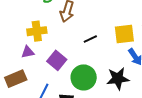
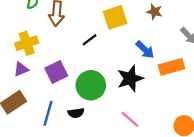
yellow square: (124, 34) -> (115, 17), moved
purple square: (57, 60) -> (56, 72), turned 36

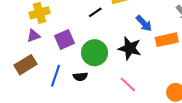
black star: (130, 78) -> (130, 48), turned 30

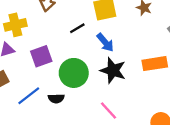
blue arrow: (144, 23) -> (105, 42), moved
blue line: (55, 76) -> (29, 96), turned 30

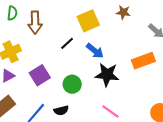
green circle: (74, 73) -> (72, 84), size x0.7

